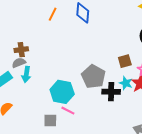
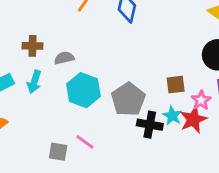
gray semicircle: (19, 63) -> (64, 58), moved
cyan hexagon: (62, 92) -> (83, 90), moved

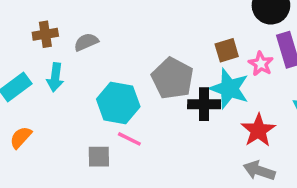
cyan hexagon: (83, 90) -> (118, 103), moved
cyan star: (172, 116) -> (229, 89), size x1.6
red star: (193, 119) -> (258, 130), moved

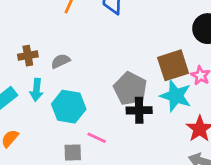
brown square: (227, 50) -> (173, 65), size x1.6
cyan hexagon: (118, 103) -> (69, 107), moved
black cross: (204, 104) -> (139, 110), moved

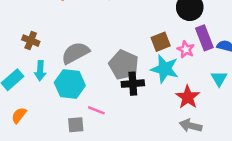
brown cross: (28, 56) -> (31, 41), turned 35
gray semicircle: (61, 61) -> (75, 53), moved, size x1.6
brown square: (173, 65) -> (161, 42), size x0.7

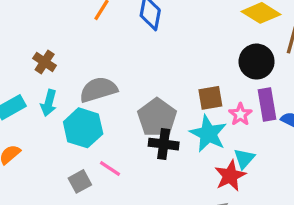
cyan triangle: (219, 79) -> (244, 159), moved
gray square: (76, 125) -> (80, 181), turned -35

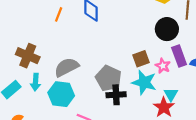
brown cross: (45, 62) -> (28, 56), size x1.5

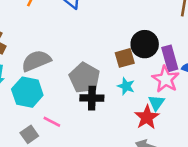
black circle: (167, 29) -> (145, 44), moved
pink star: (163, 66) -> (166, 79), moved, size x1.5
cyan star: (144, 82) -> (126, 86), size x0.6

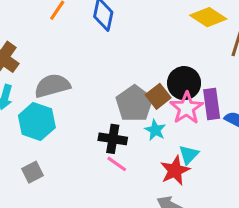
brown square: (125, 58) -> (158, 96), turned -30
gray pentagon: (85, 78) -> (134, 104), moved
pink star: (166, 79) -> (187, 108), moved
pink line: (52, 122) -> (117, 164), moved

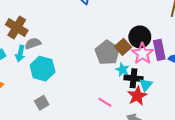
gray semicircle: (52, 86) -> (33, 43), moved, size x0.7
black cross: (113, 139) -> (134, 78), moved
pink line: (117, 164) -> (105, 102), moved

